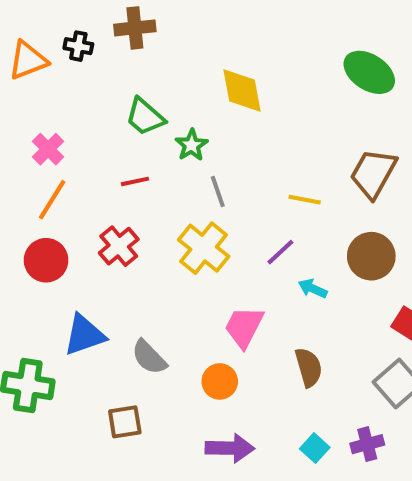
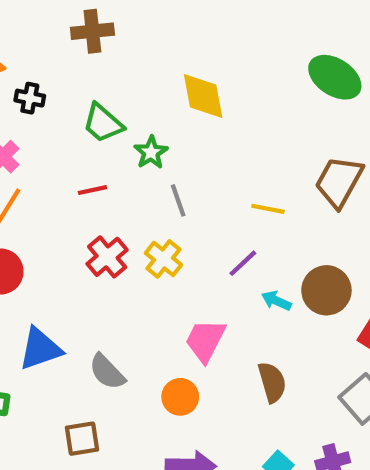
black cross: (78, 46) -> (30, 98), moved
red cross: (119, 246) -> (107, 257), moved
yellow cross: (204, 248) -> (163, 259), size x0.7
brown circle: (371, 256) -> (326, 290), moved

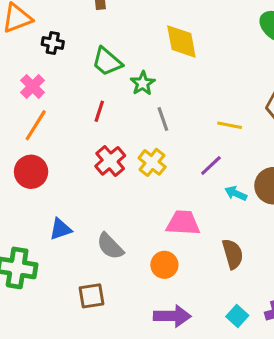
red line: (92, 190) -> (99, 111), turned -60
pink trapezoid: (205, 340) -> (183, 223), turned 66
blue triangle: (40, 349) -> (60, 229), size x0.7

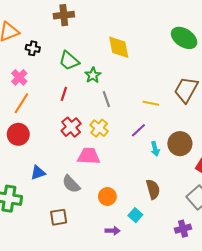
cyan arrow: (236, 193) -> (155, 149), turned -128
pink trapezoid: (183, 223) -> (89, 156), moved
purple arrow: (172, 316) -> (113, 231), size x0.6
cyan square: (237, 316) -> (135, 215), moved

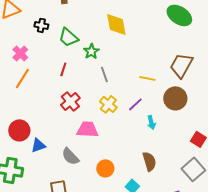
black cross: (33, 48) -> (41, 25), moved
yellow cross: (99, 128) -> (108, 104), moved
red circle: (18, 134) -> (19, 130), moved
brown circle: (180, 144) -> (175, 98), moved

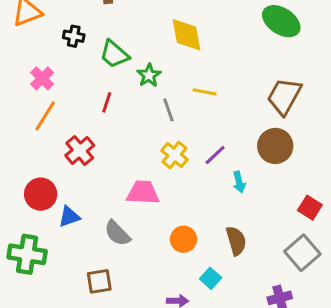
yellow line: (147, 78) -> (205, 92), moved
red cross: (70, 101) -> (80, 150), moved
orange circle: (105, 168) -> (183, 239), moved

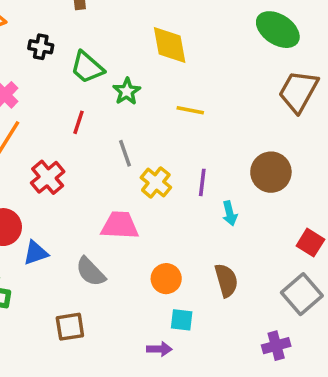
brown trapezoid: (284, 96) -> (298, 91), moved
gray line: (168, 110) -> (125, 153), moved
purple line: (215, 155) -> (202, 182), turned -40
cyan square: (211, 278) -> (182, 320), moved, turned -35

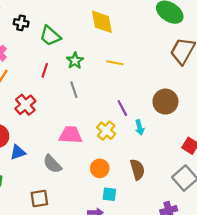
green star: (127, 91) -> (75, 61), moved
yellow cross: (156, 182) -> (106, 131), moved
purple line: (202, 182) -> (122, 108), turned -35

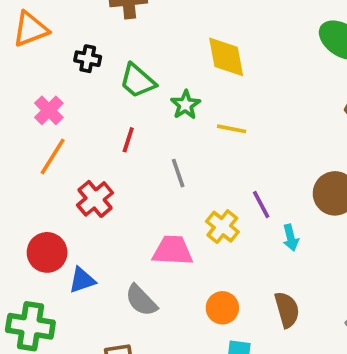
green star: (75, 61) -> (185, 105), moved
yellow line: (115, 63) -> (232, 129), moved
yellow cross: (106, 131) -> (222, 227), moved

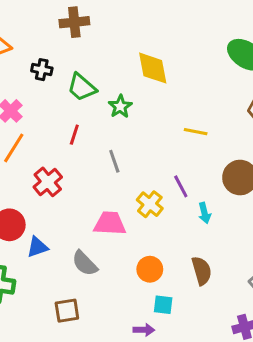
yellow line: (232, 129) -> (196, 132), moved

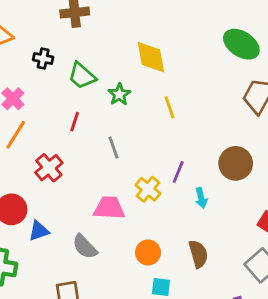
yellow line: (196, 132) -> (170, 107), moved, turned 60
purple line: (181, 186) -> (178, 172), turned 50

